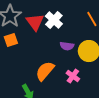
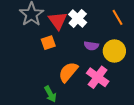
orange square: (11, 40) -> (48, 43), moved
pink cross: (73, 76) -> (98, 77), size x1.5

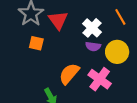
white cross: (78, 18) -> (92, 28), moved
orange square: (48, 43) -> (36, 43), moved, turned 32

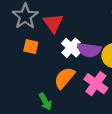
white cross: (92, 28) -> (71, 48), moved
purple semicircle: (93, 46) -> (89, 50), size x1.5

